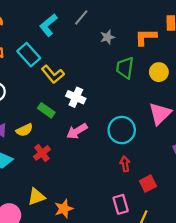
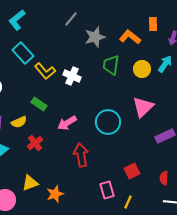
cyan L-shape: (48, 25) -> (17, 20), moved
gray star: (107, 37) -> (95, 37), size x1.5
orange L-shape: (146, 37) -> (130, 37), turned 40
white cross: (76, 97) -> (72, 76), moved
red arrow: (125, 164) -> (81, 155), moved, size x1.6

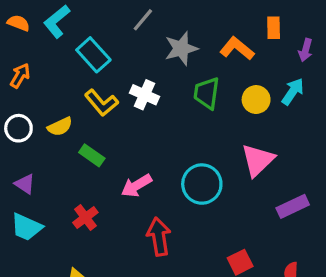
cyan rectangle: (23, 53) -> (93, 55), moved
white cross: (72, 76) -> (144, 95), moved
yellow semicircle: (19, 122) -> (60, 127), moved

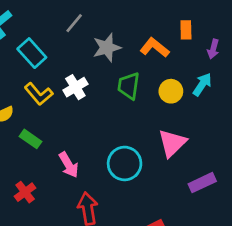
white cross: (144, 95) -> (75, 87), turned 35
pink arrow: (136, 186) -> (69, 165), turned -90

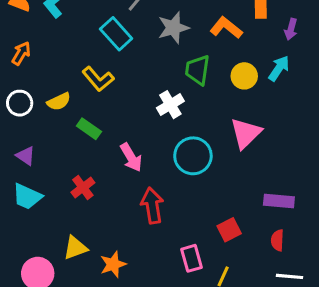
cyan rectangle: (32, 53) -> (116, 34), moved
white cross: (75, 87) -> (170, 105), moved
purple rectangle: (202, 183) -> (279, 201), moved, turned 30

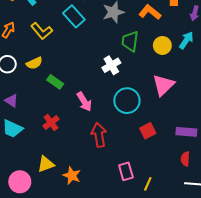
yellow L-shape: (98, 79) -> (42, 31), moved
red square: (229, 230) -> (148, 131), moved
orange star: (113, 264) -> (72, 176), turned -30

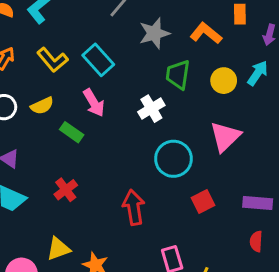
cyan rectangle: (74, 16) -> (98, 60), moved
pink arrow: (84, 102) -> (94, 103), moved

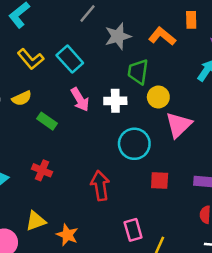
yellow circle: (224, 81) -> (158, 97), moved
pink arrow: (94, 103) -> (80, 100), moved
white cross: (151, 109) -> (115, 101), turned 30
red cross: (66, 190) -> (42, 170), turned -30
red square: (203, 202) -> (160, 180), turned 30

